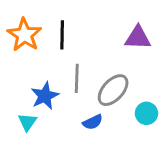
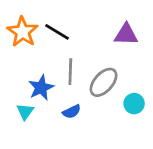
black line: (62, 35) -> (57, 32), turned -60
blue semicircle: (93, 122) -> (72, 112), moved

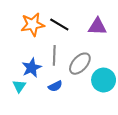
orange star: (22, 32) -> (33, 24), moved, turned 30
black line: (57, 32) -> (59, 24), moved
cyan circle: (134, 104) -> (104, 80), size x1.5

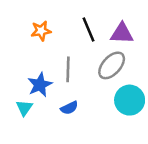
orange star: (33, 24) -> (41, 31), size x0.7
black line: (59, 24) -> (89, 30), moved, turned 36
gray ellipse: (80, 64) -> (112, 65), moved

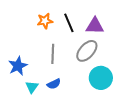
orange star: (41, 31) -> (45, 21), moved
blue star: (40, 85) -> (18, 66), moved
cyan triangle: (24, 108) -> (32, 87), moved

